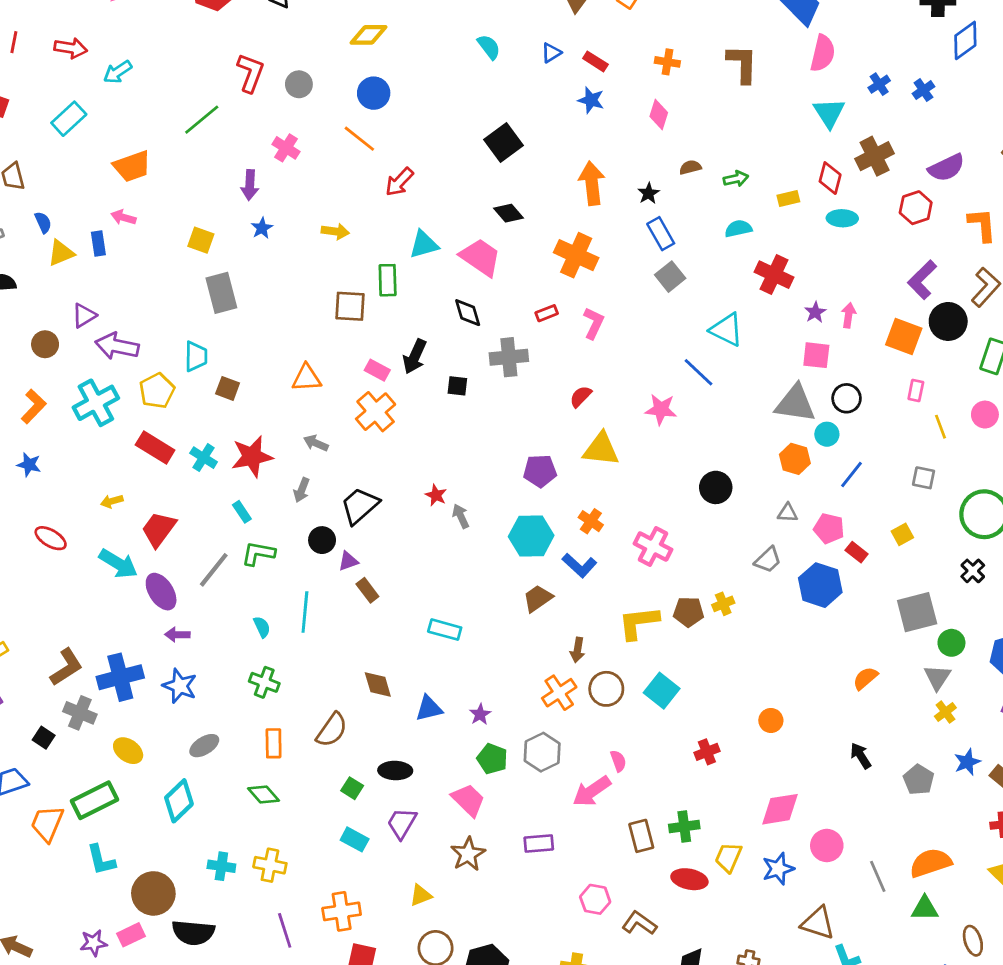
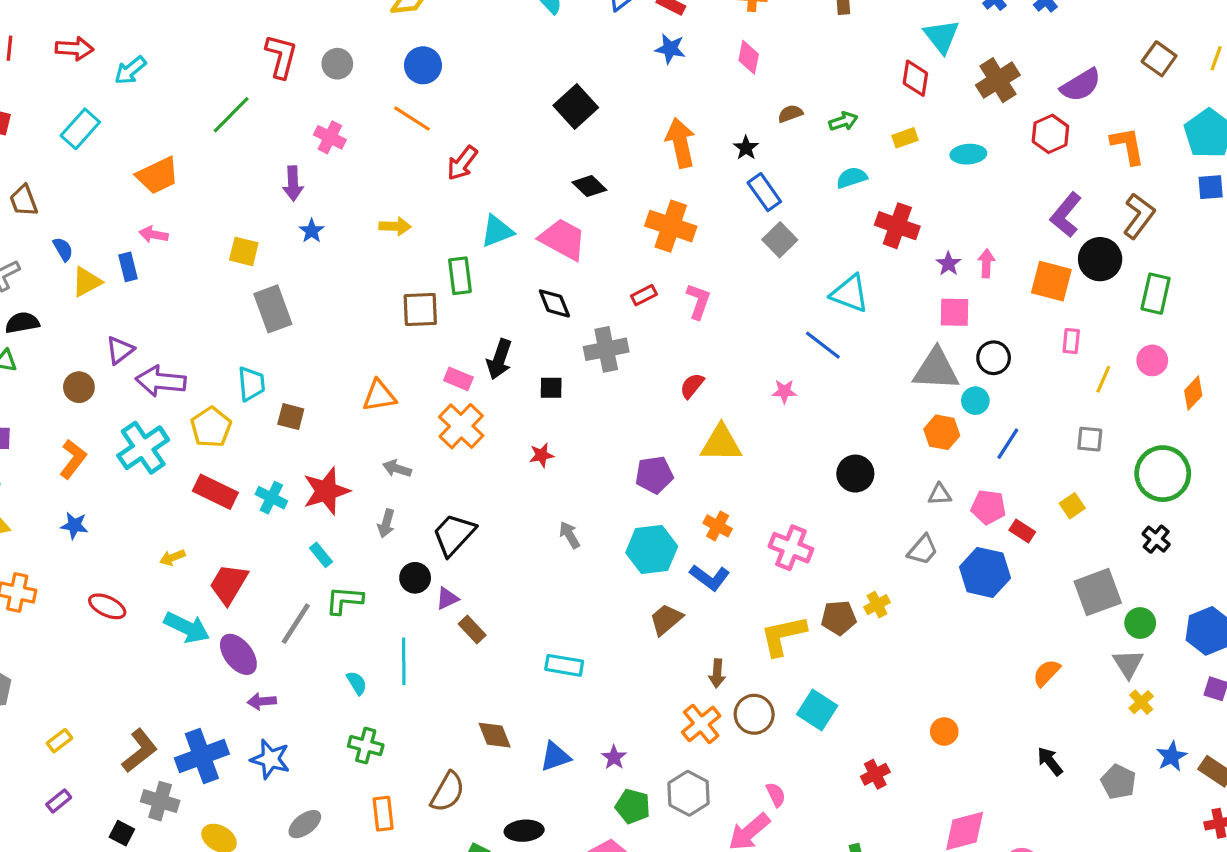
red diamond: (830, 178) -> (915, 78), moved
pink star: (661, 409) -> (784, 391), size x0.7
yellow line: (941, 427) -> (1103, 379), turned 50
red star: (436, 495) -> (542, 455), moved, turned -30

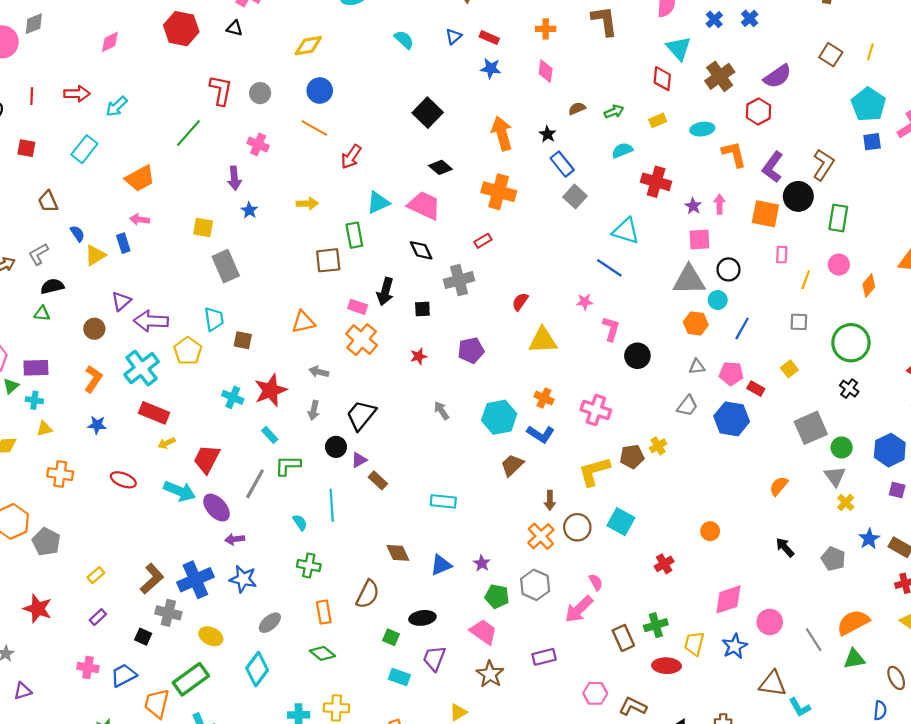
orange L-shape: (1128, 146) -> (734, 154), moved
pink L-shape: (698, 301) -> (611, 329), moved
purple pentagon: (654, 475) -> (471, 350), moved
red rectangle: (215, 492) -> (154, 413), moved

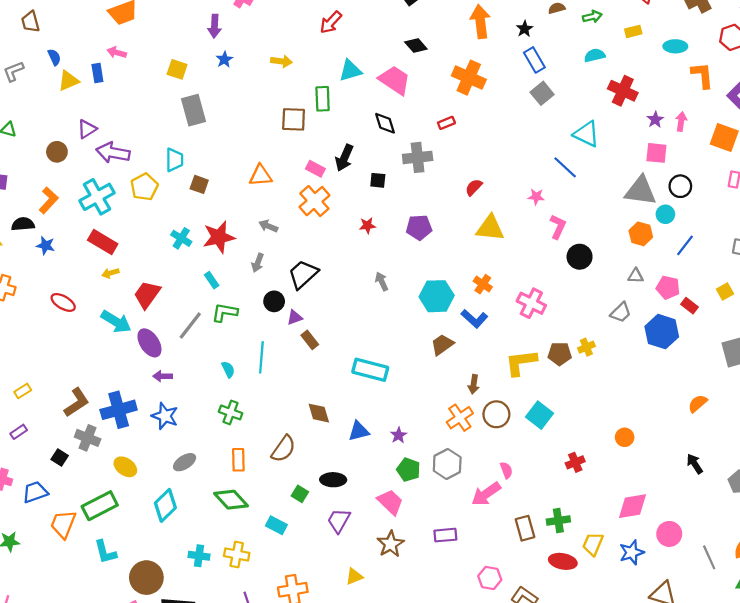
black semicircle: (52, 286) -> (23, 224), moved
cyan rectangle: (443, 501) -> (370, 370), size x1.4
green diamond: (322, 653) -> (231, 500), size x1.4
cyan rectangle: (399, 677) -> (276, 525), moved

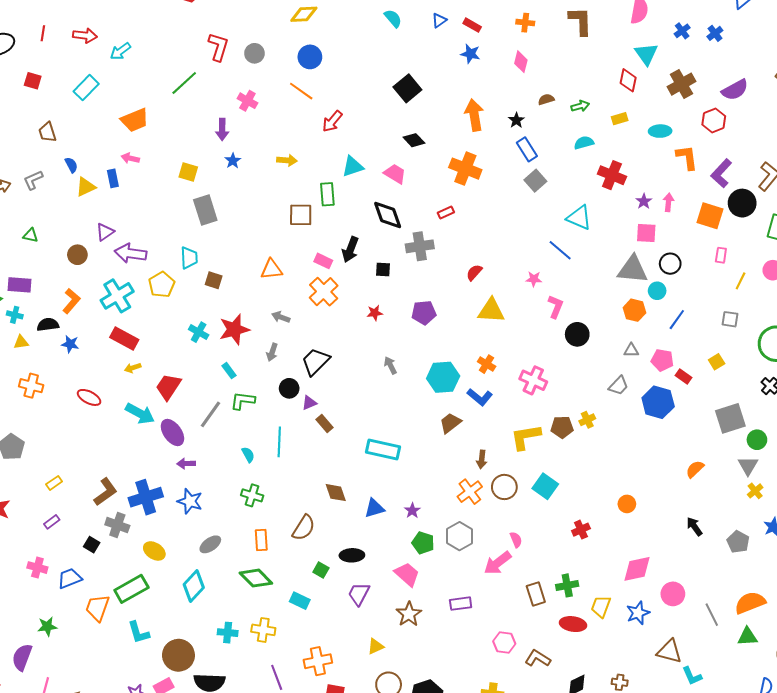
pink trapezoid: (395, 80) -> (395, 174), size x0.7
black diamond: (385, 123) -> (388, 215), size x1.4

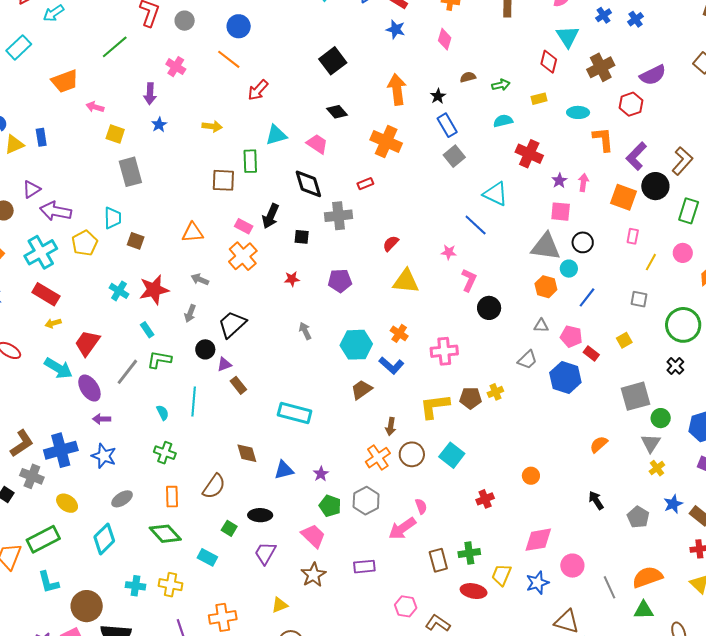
pink arrow: (130, 158) -> (95, 107), moved
pink cross: (533, 380) -> (444, 351), turned -32

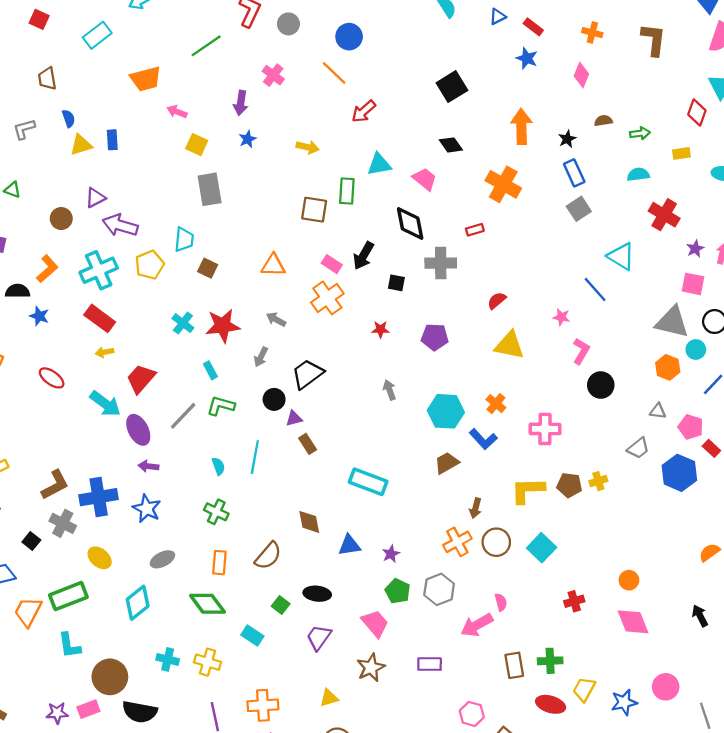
pink diamond: (538, 540) -> (633, 622), moved, turned 72

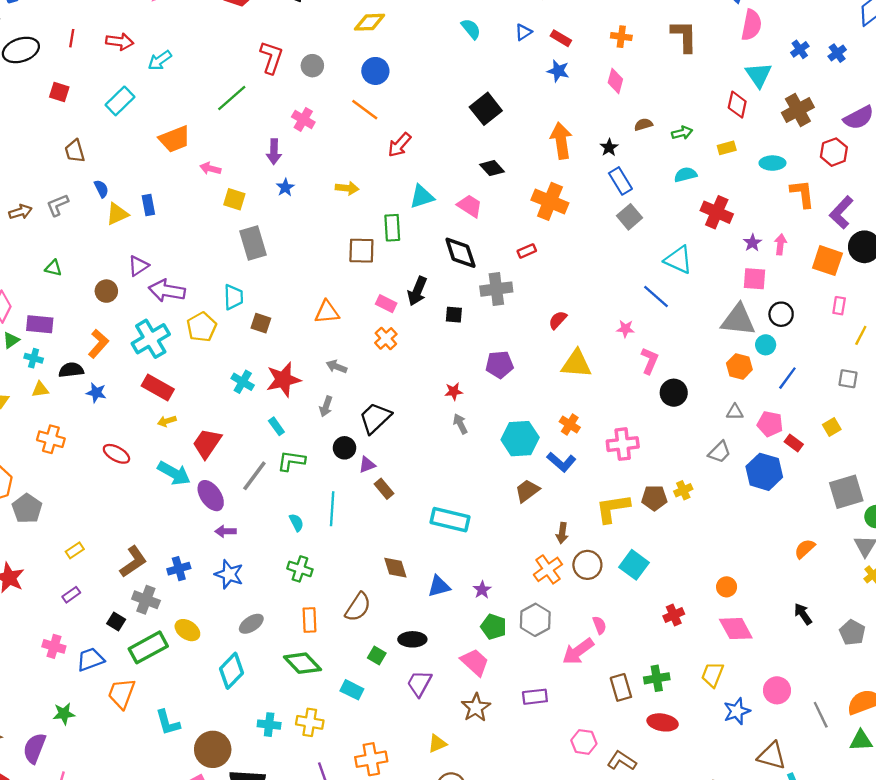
orange cross: (327, 298) -> (386, 338), size x0.7
red star: (380, 329) -> (454, 391), moved
blue cross: (99, 497) -> (179, 569), size x0.6
green rectangle: (68, 596) -> (148, 647), moved
yellow trapezoid: (584, 689) -> (713, 675), moved

